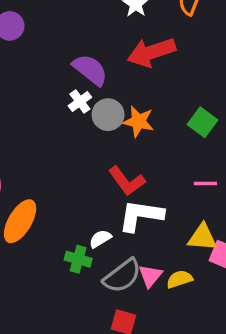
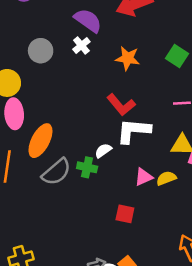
gray circle: (108, 115) -> (41, 51), moved
gray semicircle: (122, 276) -> (56, 172), moved
pink triangle: (150, 276) -> (143, 177), turned 30

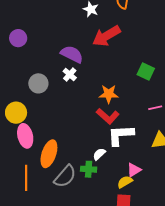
orange star: (128, 58) -> (109, 94), moved
yellow semicircle: (166, 178) -> (125, 182), moved

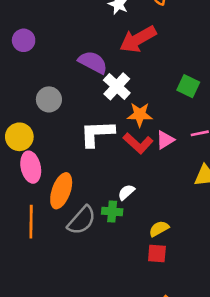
white cross: (70, 75) -> (117, 86), moved, size x1.5
white L-shape: (121, 135) -> (97, 133), moved
pink triangle: (134, 170) -> (165, 140), moved

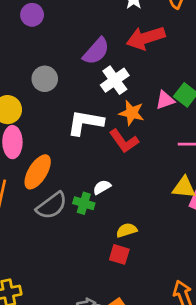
purple semicircle: (93, 62) -> (96, 51), turned 92
pink triangle: (165, 140) -> (165, 100), moved

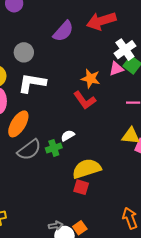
white cross: (115, 80) -> (125, 50), moved
white L-shape: (85, 123) -> (32, 83), moved
green cross: (84, 203) -> (54, 148), turned -35
yellow semicircle: (127, 230) -> (87, 169), size x1.8

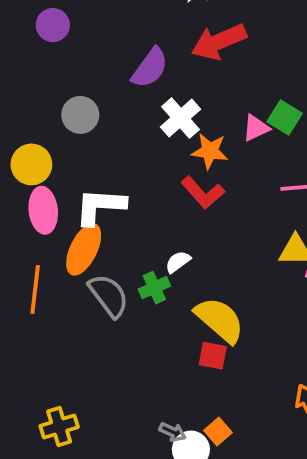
white cross: (125, 50) -> (180, 118), moved
white L-shape: (32, 83) -> (100, 206), moved
gray semicircle: (29, 150) -> (109, 296), turned -85
yellow semicircle: (87, 169) -> (220, 320), turned 64
gray arrow: (56, 226) -> (173, 432), turned 40

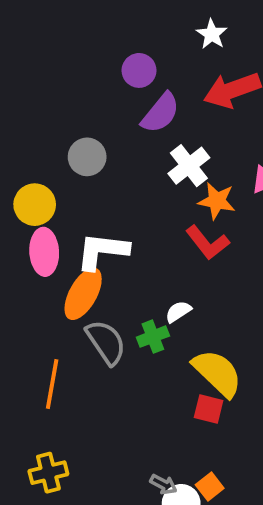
purple circle: (53, 25) -> (139, 70), moved
orange line: (35, 289) -> (52, 384), moved

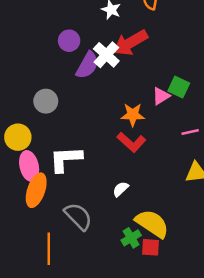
white cross: (189, 166) -> (106, 55), moved
orange ellipse: (83, 294) -> (36, 190), moved
green cross: (153, 337) -> (131, 238), moved

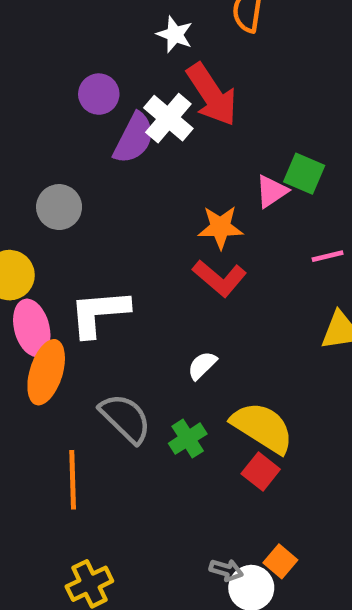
red arrow: (130, 43) -> (212, 95), turned -92
green cross: (131, 238) -> (188, 439), moved
red square: (151, 247) -> (261, 471), turned 36

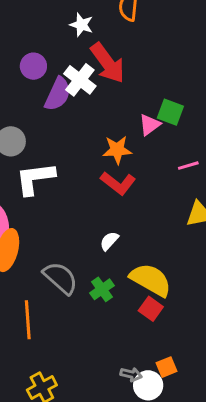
white L-shape: (99, 313) -> (35, 178), moved
orange square: (280, 561) -> (166, 367), turned 30

